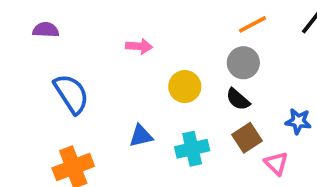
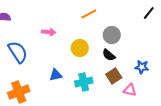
orange line: (252, 24) -> (89, 14), moved
pink arrow: (139, 46) -> (49, 32), moved
pink triangle: (276, 163) -> (130, 90), turned -32

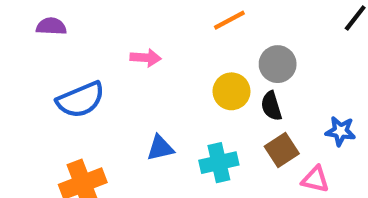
yellow circle: (80, 48) -> (232, 91), moved
blue semicircle: (18, 52) -> (81, 100), turned 100
black semicircle: (109, 55) -> (271, 106), turned 32

